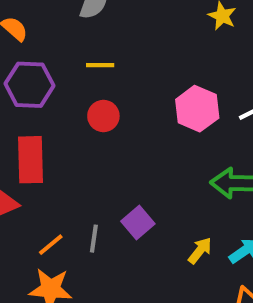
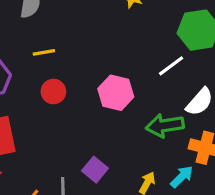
pink hexagon: (197, 109) -> (116, 93), moved

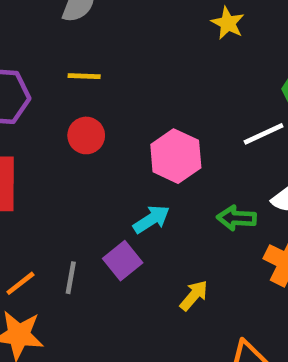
green arrow: (165, 125) -> (237, 218), size x0.7
cyan arrow: (182, 177) -> (151, 219), moved

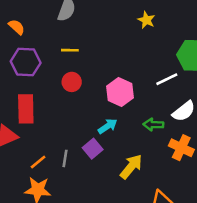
yellow arrow: (194, 295) -> (131, 167), size x1.5

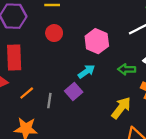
orange line: (38, 162) -> (27, 93), moved
yellow arrow: (131, 167) -> (121, 108), moved

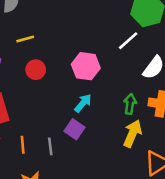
green arrow: (127, 69) -> (130, 104), moved, turned 112
orange line: (27, 93) -> (23, 145), turned -40

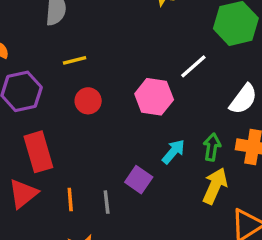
white line: (128, 41) -> (193, 66), moved
cyan arrow: (83, 103) -> (173, 152), moved

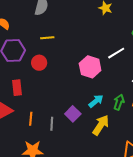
red circle: (88, 101) -> (39, 63), moved
red rectangle: (38, 152) -> (17, 88), size x0.7
yellow arrow: (215, 186) -> (101, 125), moved

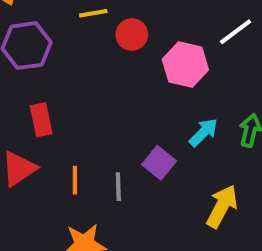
red circle: (39, 63) -> (132, 34), moved
yellow arrow: (101, 125) -> (222, 206), moved

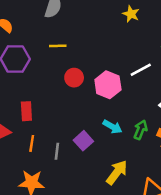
red circle: (132, 34) -> (74, 78), moved
red rectangle: (41, 120) -> (26, 111), moved
cyan arrow: (203, 132) -> (112, 127), turned 66

